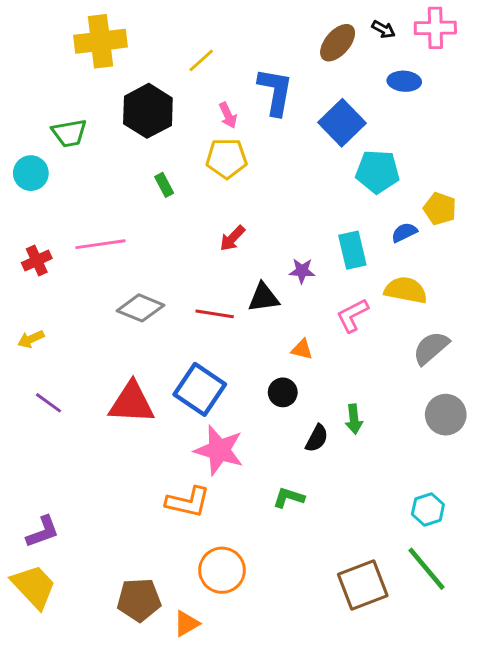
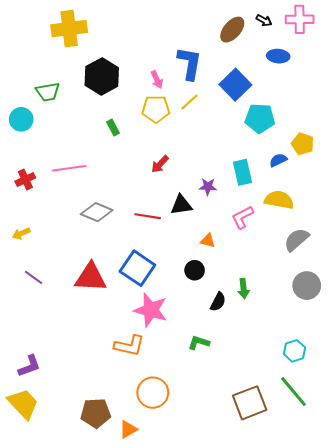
yellow line: (201, 60) -> (189, 102), moved

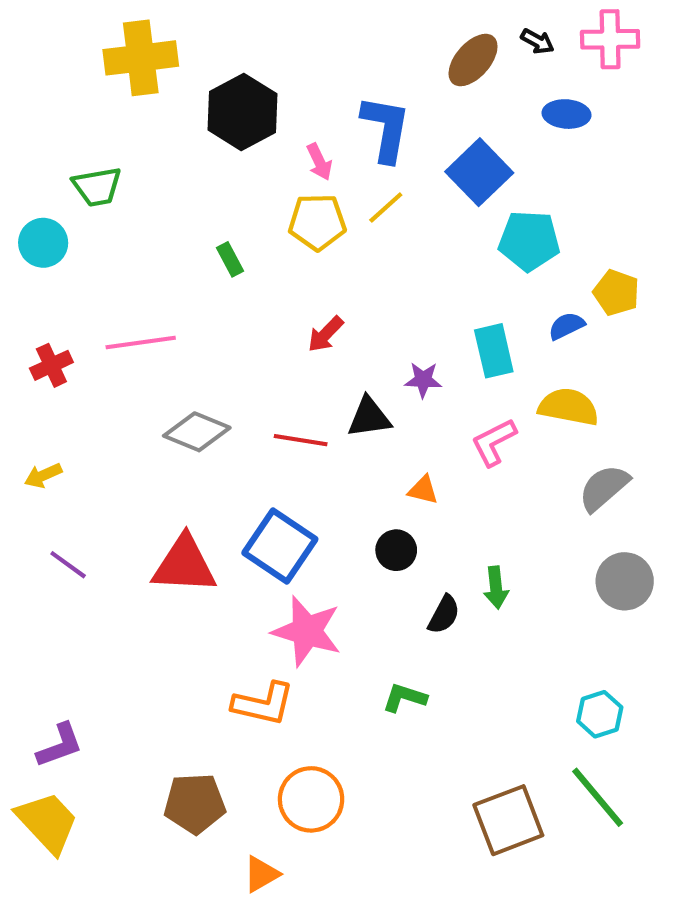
black hexagon: (102, 76) -> (243, 112), moved
brown pentagon: (96, 413) -> (195, 804), moved

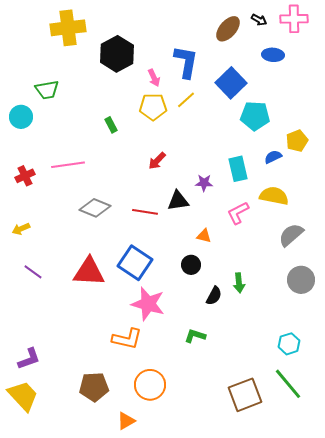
yellow pentagon: (616, 293) -> (297, 141), turned 30

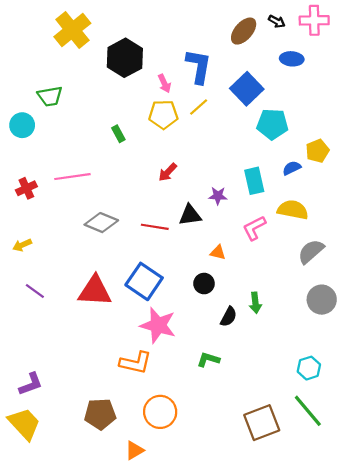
yellow cross: (68, 28) -> (72, 30), turned -32

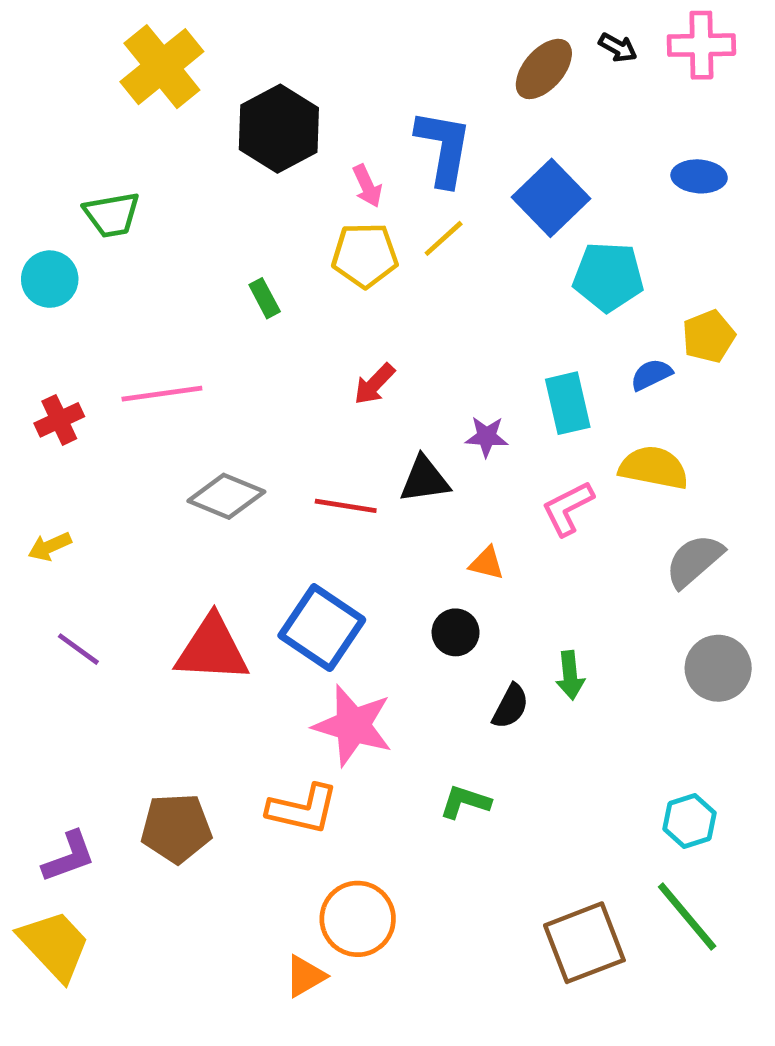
blue ellipse: (292, 59) -> (699, 176), moved
brown pentagon: (100, 414) -> (176, 828), moved
orange triangle: (134, 450) -> (305, 976), moved

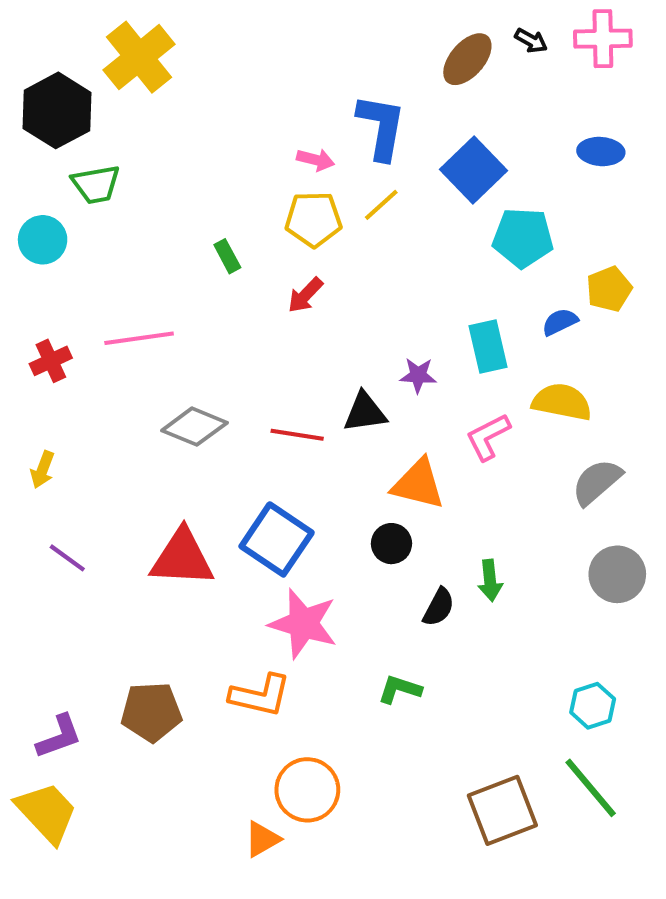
black hexagon: (279, 129) -> (57, 110), moved
pink arrow: (367, 186) -> (316, 160), turned -51
red arrow: (374, 384) -> (305, 295), moved
yellow arrow: (50, 546) -> (43, 470), turned -45
orange triangle: (487, 563) -> (418, 484), size x1.8

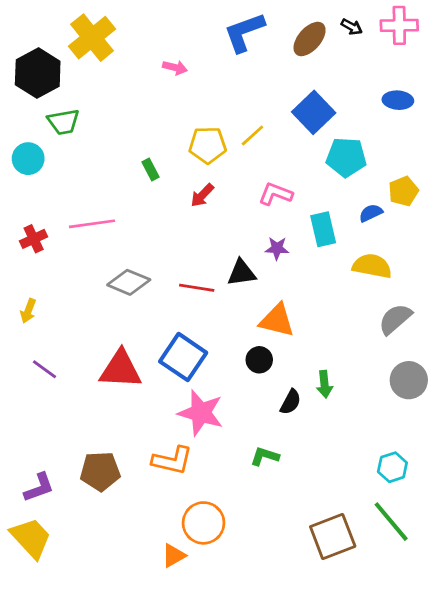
blue L-shape: (381, 127) -> (244, 32), moved, turned -120
pink arrow: (316, 160) -> (175, 68), moved
pink L-shape: (488, 437) -> (276, 194), moved, turned 48

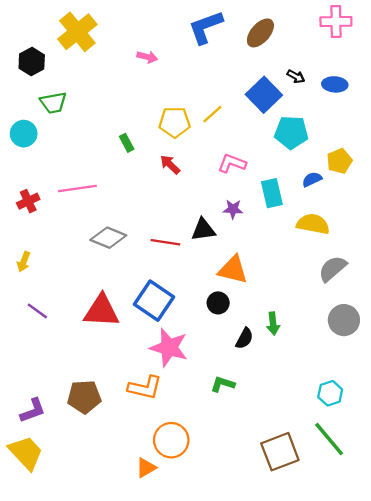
black arrow: (352, 27) -> (296, 76), moved
black hexagon: (38, 73) -> (32, 62), size x0.7
red arrow: (202, 195) -> (170, 164), turned 90

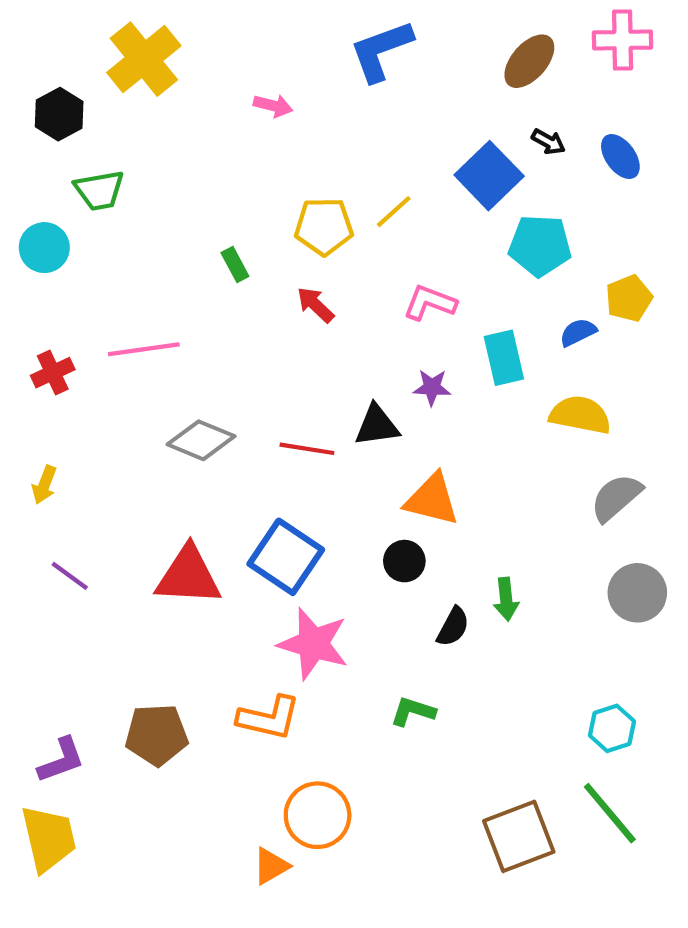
brown ellipse: (260, 33) -> (529, 61), moved
blue ellipse: (335, 84) -> (620, 156), turned 50
yellow trapezoid: (26, 453) -> (49, 839), turned 30

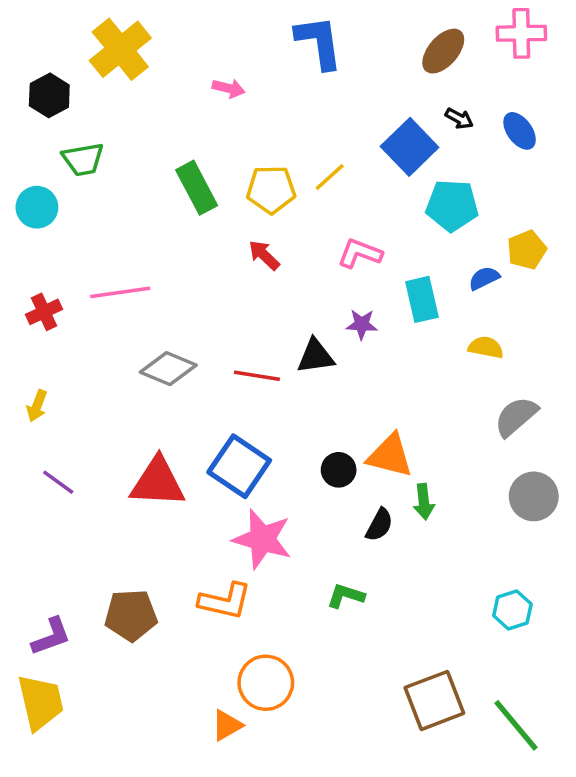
blue L-shape: (381, 51) -> (319, 42), turned 102
green rectangle: (235, 265) -> (197, 188), moved, size x1.8
yellow semicircle: (580, 415) -> (486, 347), size x0.7
orange triangle: (432, 500) -> (390, 456), moved
green line: (610, 813) -> (516, 725), moved

